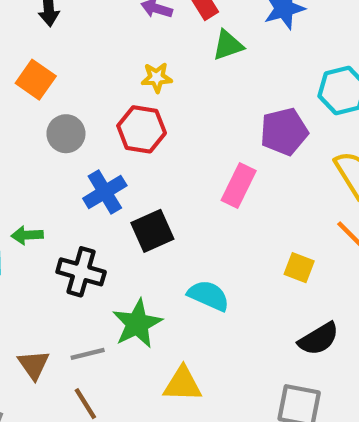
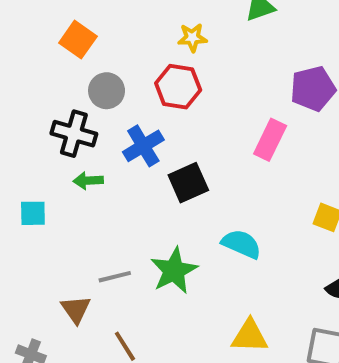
green arrow: (27, 235) -> (88, 181), moved
black cross: (81, 272) -> (74, 134), moved
gray line: (88, 354) -> (115, 277), moved
yellow triangle: (183, 384) -> (250, 336), moved

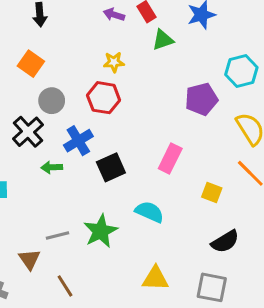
black cross: (74, 134) -> (28, 132), turned 32
pink rectangle: (270, 140) -> (170, 158), moved
green arrow: (88, 181) -> (52, 167), moved

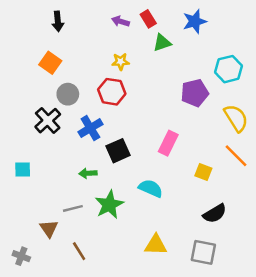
green arrow: (52, 167) -> (88, 173), moved

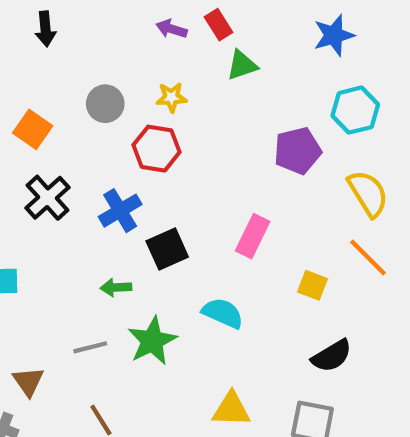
black arrow: (58, 21) -> (45, 29), moved
blue star: (195, 21) -> (334, 35), moved
orange square: (50, 63) -> (33, 129), moved
gray circle: (68, 94) -> (105, 104), moved
brown triangle: (49, 229) -> (28, 381), moved

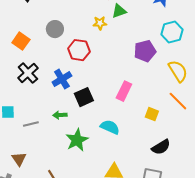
yellow star: (171, 97) -> (100, 23), moved
gray line: (90, 347) -> (31, 124), moved

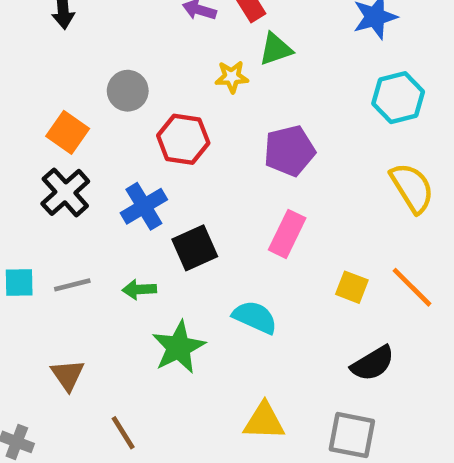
orange square: (21, 41) -> (68, 132), moved
purple pentagon: (145, 51) -> (289, 151), moved
orange line: (178, 101) -> (412, 287), moved
gray line: (31, 124) -> (72, 285), moved
brown triangle: (19, 159) -> (68, 375), moved

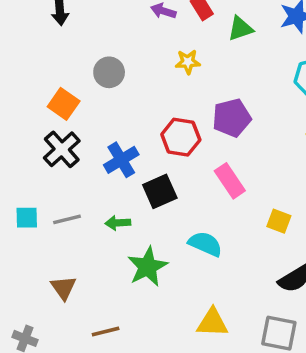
green triangle: (276, 49) -> (240, 29), moved
red hexagon: (183, 139) -> (181, 137), moved
pink rectangle: (287, 234) -> (230, 181), turned -60
brown line: (123, 433) -> (106, 331), turned -72

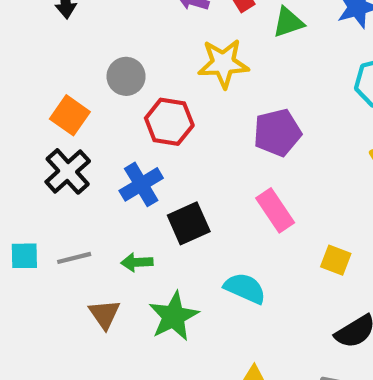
yellow star: (188, 62) -> (223, 63), size x1.6
red hexagon: (181, 137) -> (169, 122), moved
brown triangle: (64, 288) -> (104, 314), moved

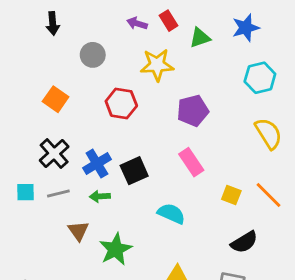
gray circle: (126, 76) -> (93, 55), moved
black cross: (68, 171) -> (54, 154), moved
blue cross: (141, 184) -> (97, 164), moved
green star: (174, 316) -> (116, 249), moved

